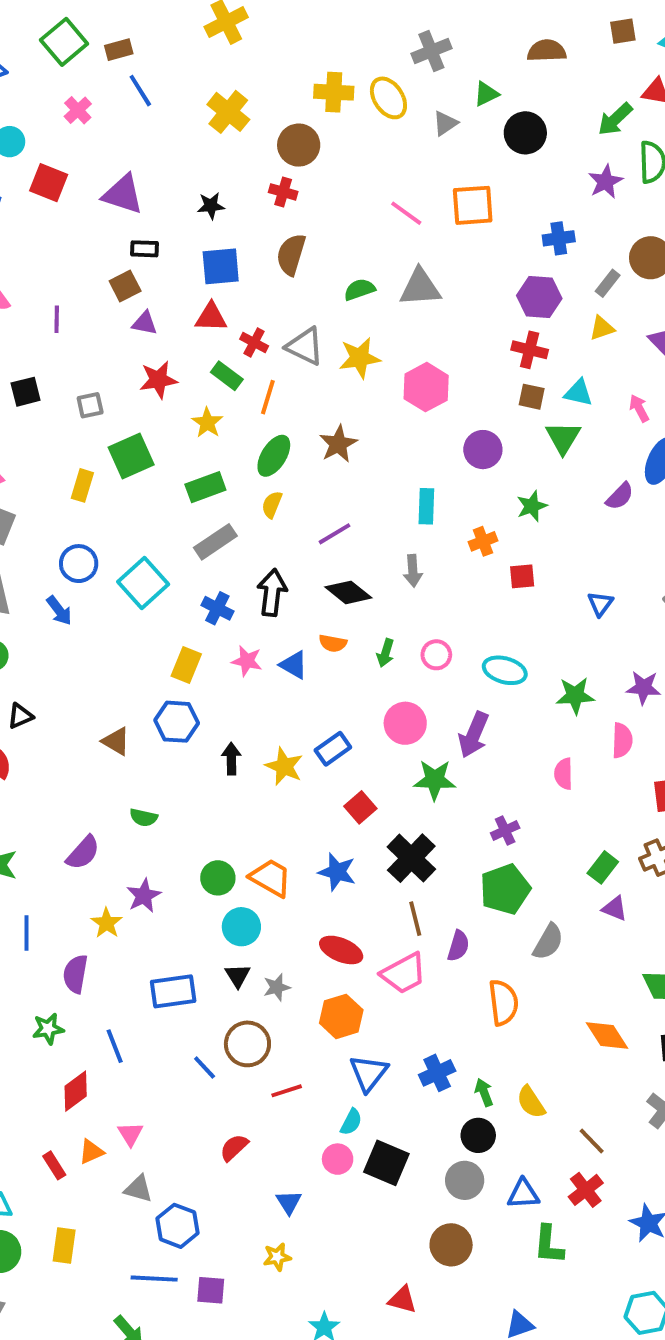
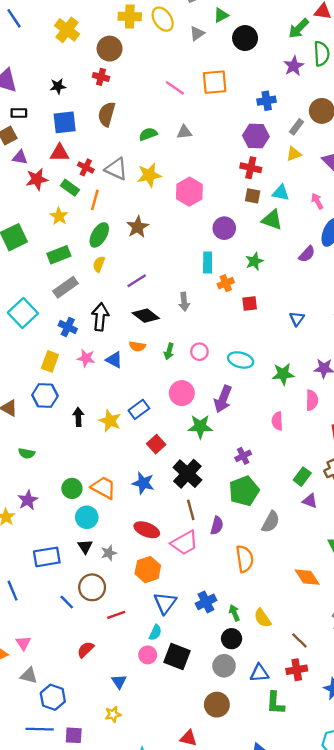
gray triangle: (420, 287) -> (184, 132), size x0.6
red star: (158, 380) -> (37, 179), moved
green triangle: (563, 438) -> (272, 220), turned -40
cyan rectangle: (426, 506) -> (208, 263), moved
red cross: (586, 1190) -> (297, 670), turned 30

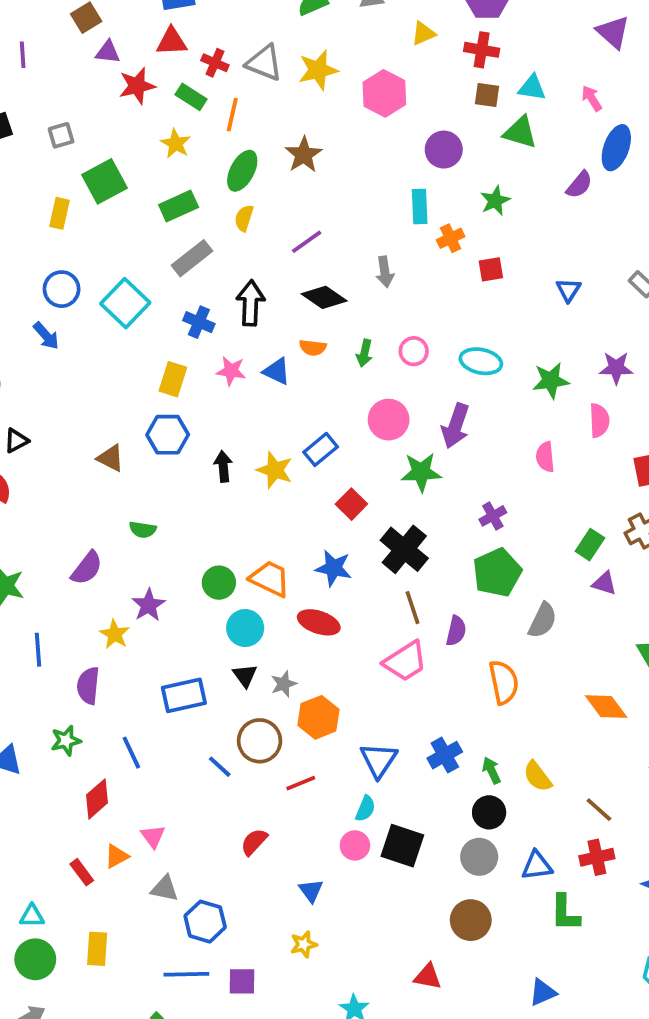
yellow triangle: (294, 154) -> (423, 33), moved
red ellipse: (147, 530) -> (319, 622), moved
orange hexagon: (148, 570) -> (318, 717), moved

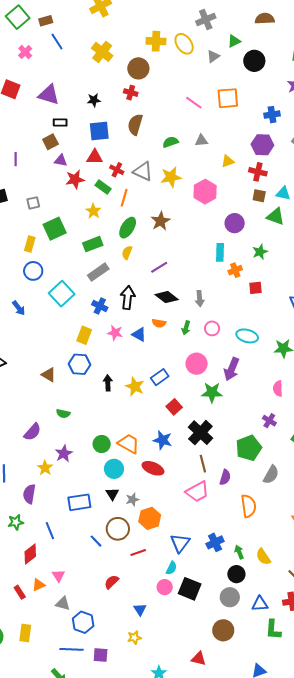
gray arrow: (385, 272) -> (200, 299), moved
blue circle: (62, 289) -> (33, 271), moved
purple cross: (493, 516) -> (269, 421), moved, turned -32

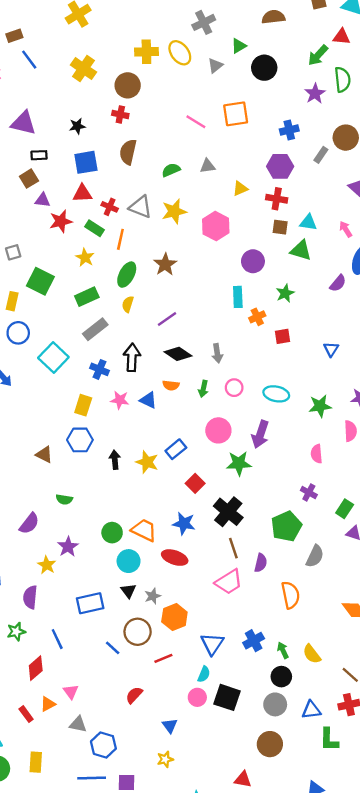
green square: (55, 229) -> (40, 281), turned -35

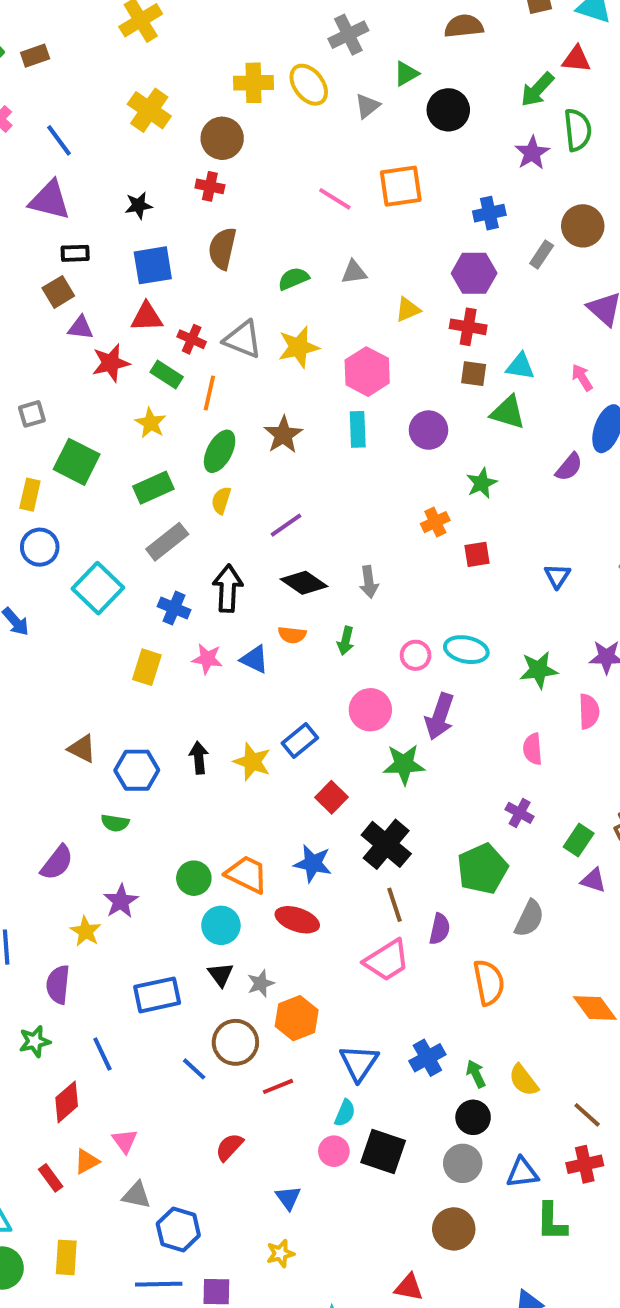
blue line: (29, 60) -> (59, 140), moved
cyan rectangle: (238, 297) -> (358, 429), moved
pink circle: (234, 388) -> (416, 655), moved
blue hexagon: (80, 440) -> (137, 770), moved

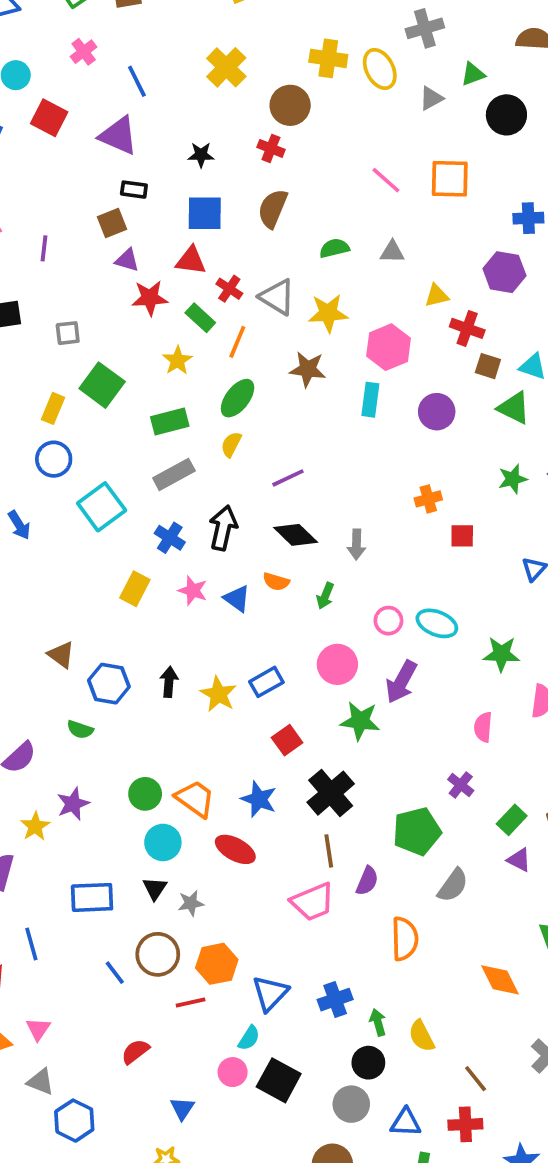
red cross: (468, 327) -> (467, 328), moved
brown star: (283, 435) -> (308, 369), moved, turned 30
green star: (482, 483) -> (513, 479), moved
orange hexagon: (297, 1018) -> (217, 964), moved

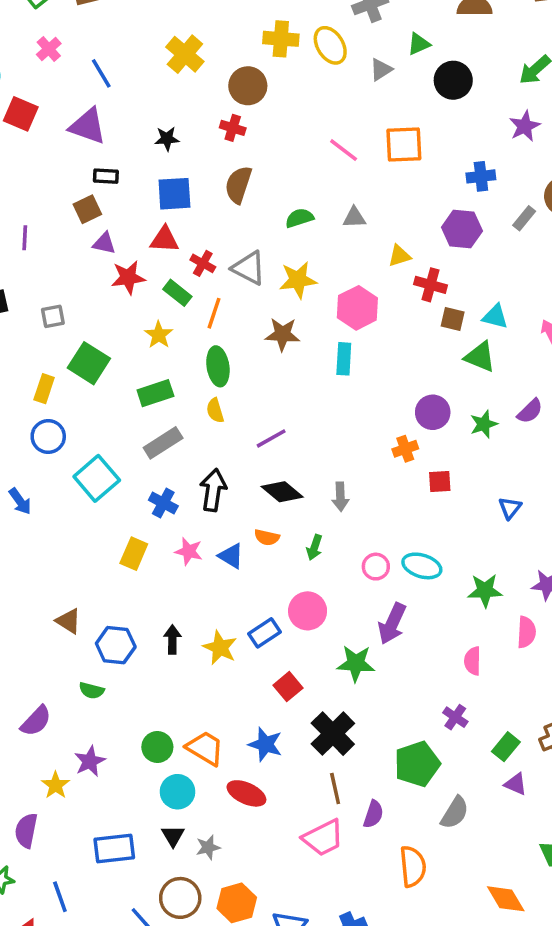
green ellipse: (238, 398) -> (218, 366), turned -42
purple circle: (437, 412) -> (433, 412), moved
yellow semicircle: (231, 444) -> (215, 411), turned -40
pink circle: (337, 664) -> (308, 611), moved

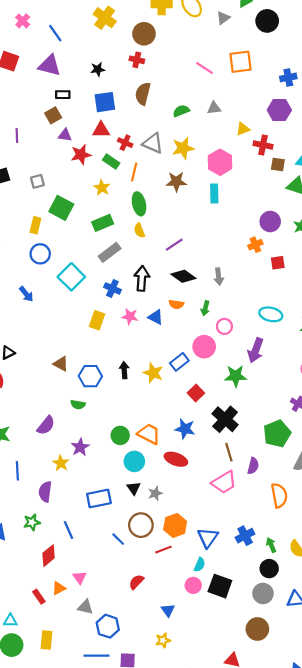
pink circle: (376, 567) -> (224, 326), moved

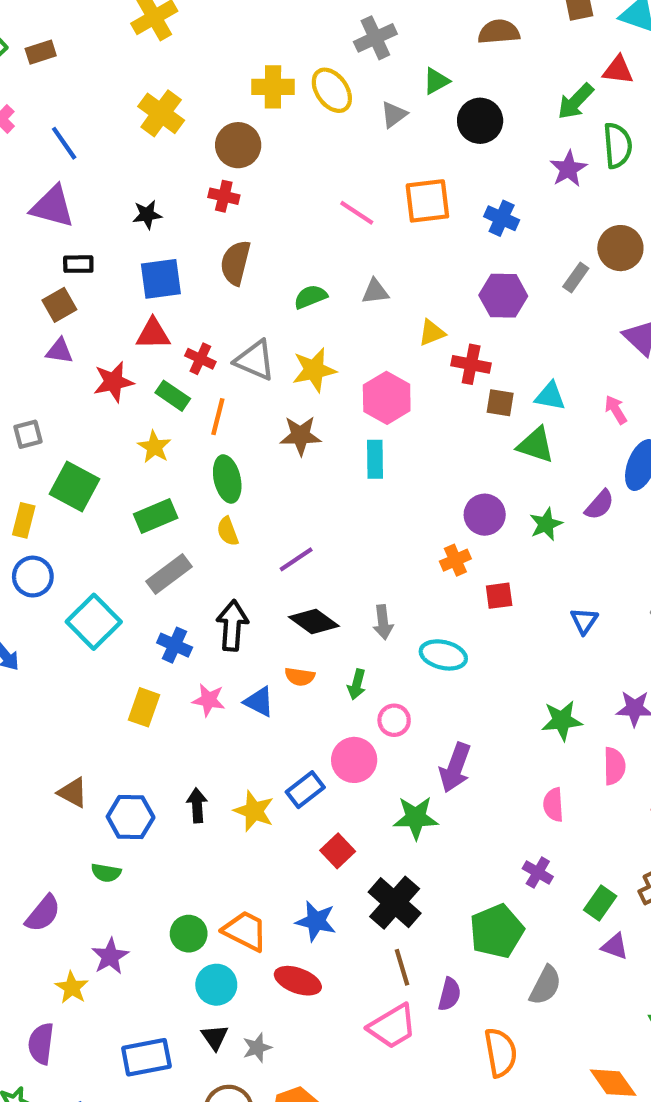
blue cross: (288, 77) -> (502, 218), moved, turned 35
purple triangle: (65, 135) -> (60, 351), moved
cyan ellipse: (271, 314) -> (443, 655), moved

